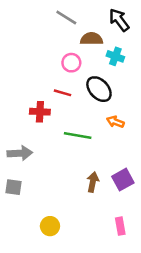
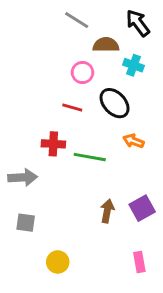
red cross: (40, 112) -> (53, 144), moved
gray square: (14, 187) -> (26, 223), moved

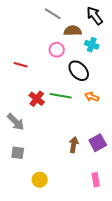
red line: (72, 107) -> (21, 65), moved
red cross: (53, 144) -> (37, 99), turned 35
green line: (90, 157) -> (61, 96), moved
gray arrow: (23, 177) -> (16, 122), turned 48

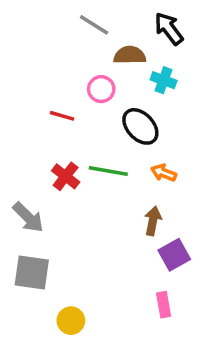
red line: (21, 65) -> (62, 116), moved
brown arrow: (74, 145) -> (153, 221), moved
gray square: (18, 153) -> (32, 273), size x1.5
pink rectangle: (96, 180) -> (164, 305), moved

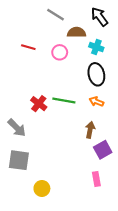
red line: (62, 116) -> (28, 47), moved
black ellipse: (140, 126) -> (96, 74), moved, turned 30

